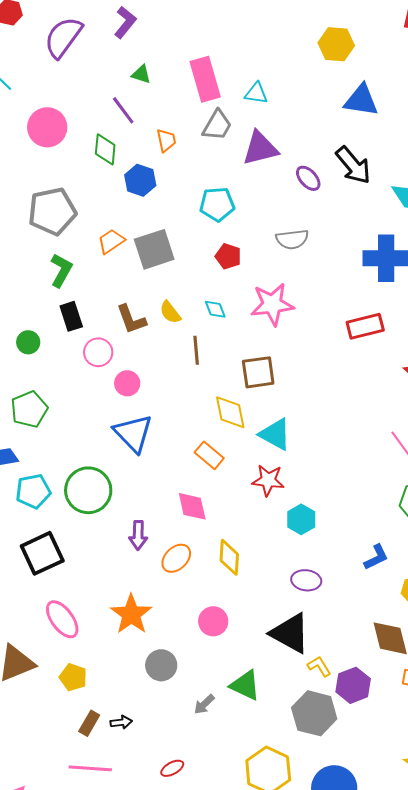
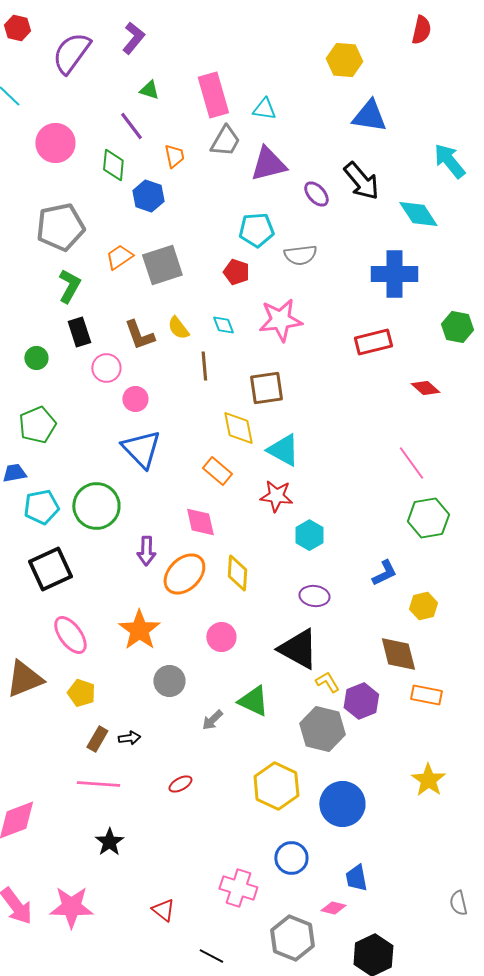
cyan pentagon: (217, 204) -> (256, 230), moved
orange ellipse: (176, 558) -> (184, 574), size x1.4

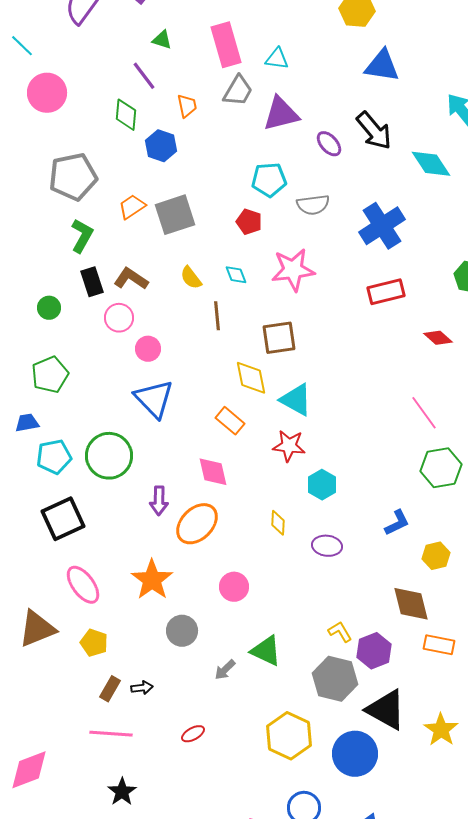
pink circle: (55, 143) -> (47, 93), moved
blue cross: (394, 274) -> (382, 226), moved, turned -33
brown L-shape: (139, 335) -> (131, 279), moved, turned 144
yellow diamond: (237, 573) -> (278, 523), moved, size x0.7
black triangle: (298, 649) -> (386, 710), moved

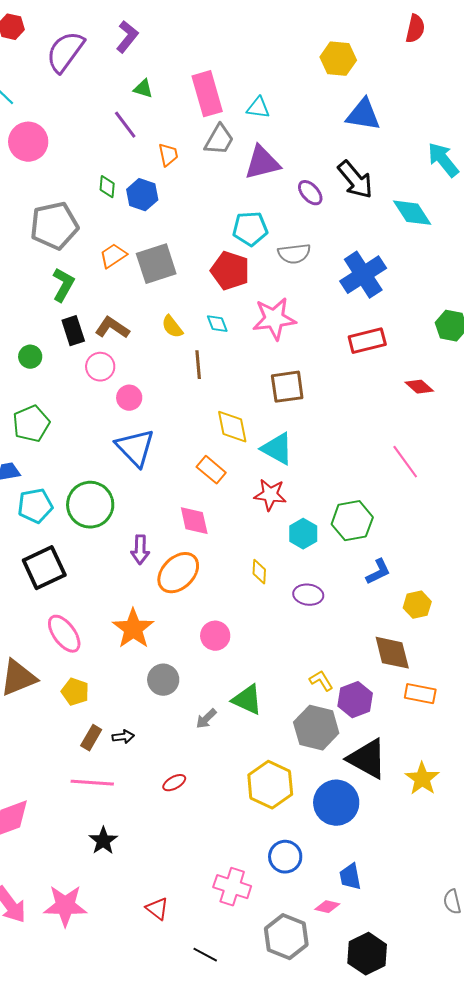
green diamond: (126, 115) -> (107, 187), moved, size x0.7
red pentagon: (249, 222) -> (230, 271), size x1.5
brown square: (279, 338) -> (287, 387), moved
green hexagon: (441, 468) -> (352, 521), moved

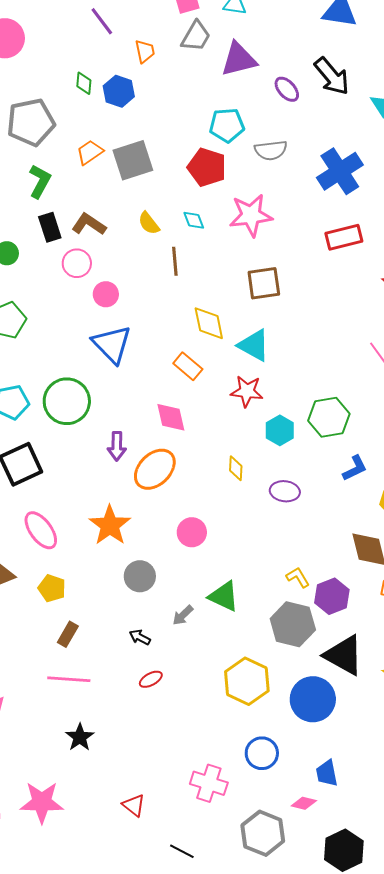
black arrow: (123, 737) -> (140, 637), moved, turned -145

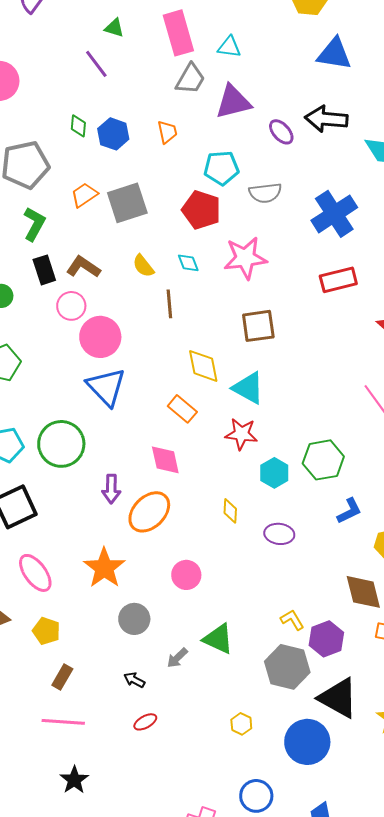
orange trapezoid: (145, 51) -> (167, 132), moved
black arrow: (332, 76) -> (326, 119), turned 135
pink circle: (106, 294) -> (100, 337), size x1.6
yellow hexagon: (247, 681) -> (241, 724), size x0.5

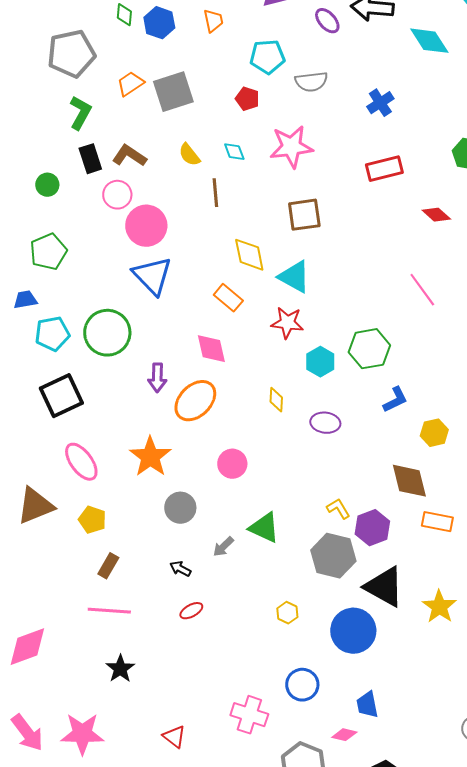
red pentagon: (201, 210) -> (247, 99), size x0.6
blue cross: (334, 214) -> (380, 103), size x0.6

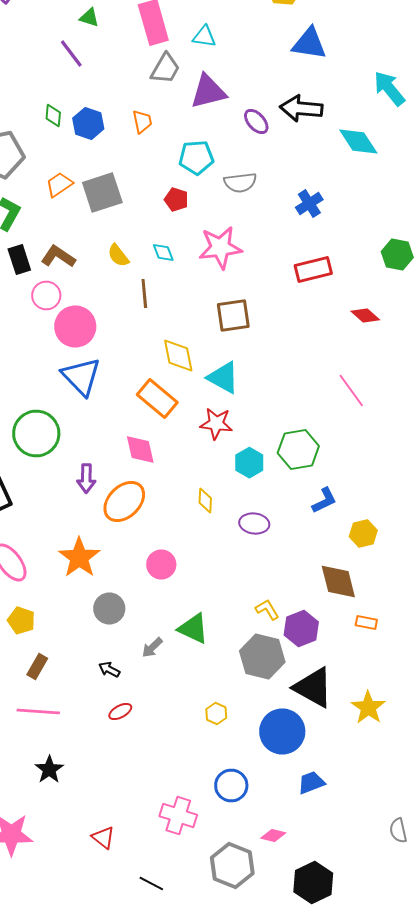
orange rectangle: (228, 298) -> (157, 398), size x1.4
orange rectangle: (437, 522) -> (366, 622), size x0.7
blue trapezoid: (367, 705) -> (311, 782), moved, turned 80

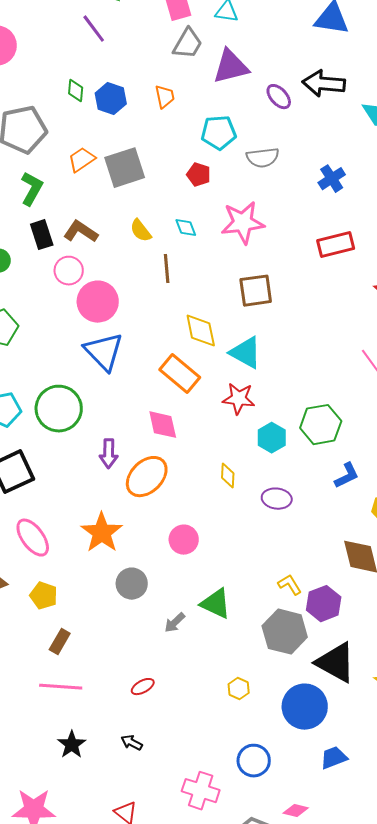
black arrow: (109, 670) -> (132, 743), moved

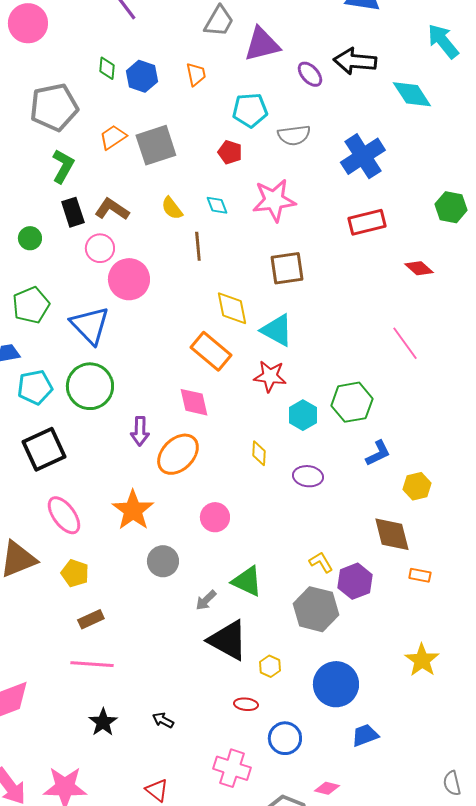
blue cross: (332, 179) -> (363, 156), size x1.6
blue triangle: (104, 352) -> (90, 325), moved
brown rectangle: (60, 642) -> (91, 619), turned 35
black triangle: (336, 663) -> (228, 640), moved
red ellipse: (143, 687) -> (246, 704), moved, turned 35

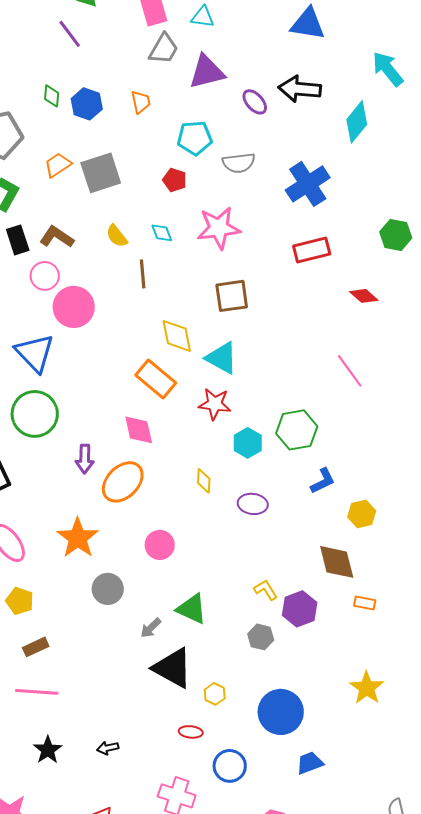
cyan diamond: (412, 94) -> (357, 122), turned 72
gray hexagon: (316, 609) -> (261, 637), size x0.6
black arrow: (163, 720) -> (108, 748), turned -40

